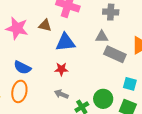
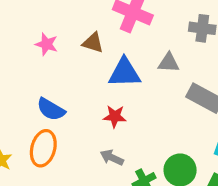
pink star: (17, 28) -> (46, 44), size x0.6
gray triangle: (102, 37) -> (169, 63), moved

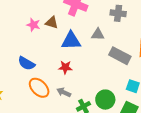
pink star: (46, 44) -> (33, 25), moved
orange ellipse: (43, 148) -> (39, 88), moved, turned -60

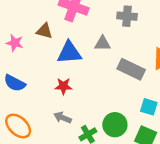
pink star: (33, 25) -> (15, 43), moved
orange ellipse: (39, 88) -> (18, 126), moved

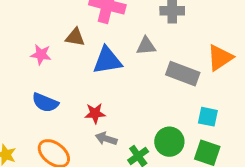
red star: (63, 86) -> (95, 113), moved

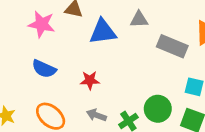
pink star: (41, 55) -> (42, 24), size x1.4
gray arrow: (106, 139) -> (96, 115), moved

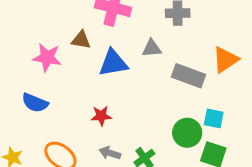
blue semicircle: (44, 69) -> (35, 103), moved
green circle: (158, 109) -> (187, 133), moved

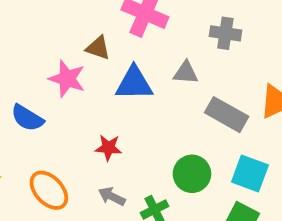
pink star: (47, 57) -> (67, 79), moved
cyan square: (214, 118) -> (250, 174), size x1.4
green circle: (187, 133) -> (192, 174), moved

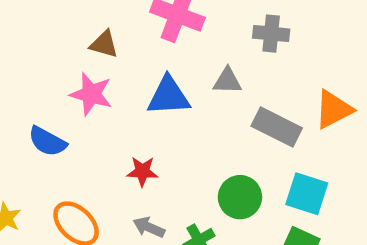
brown triangle: (98, 48) -> (104, 44), moved

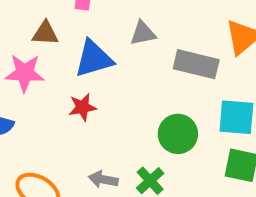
brown triangle: (104, 44) -> (45, 33), moved
red star: (142, 171) -> (82, 107), moved

